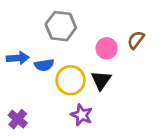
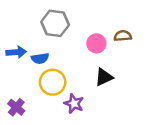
brown semicircle: (136, 40) -> (123, 36), turned 48
yellow circle: (71, 80) -> (53, 82), moved
black triangle: (101, 80) -> (104, 77), moved, turned 30

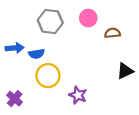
pink circle: (96, 43) -> (88, 18), moved
black triangle: (104, 77) -> (125, 71), moved
purple star: (74, 103) -> (78, 95), moved

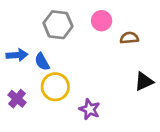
blue semicircle: (36, 54) -> (42, 62), turned 70
purple cross: (15, 99) -> (17, 99), moved

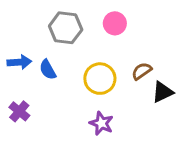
brown semicircle: (129, 38) -> (142, 71), moved, turned -30
yellow circle: (55, 87) -> (100, 79), moved

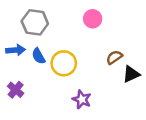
gray hexagon: (66, 28) -> (35, 22), moved
yellow circle: (100, 79) -> (64, 63), moved

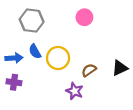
blue arrow: (16, 50) -> (14, 58), moved
brown semicircle: (114, 57) -> (89, 70), moved
purple cross: (16, 90) -> (14, 82), turned -32

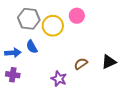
yellow circle: (58, 58) -> (53, 26), moved
purple star: (75, 91) -> (59, 79), moved

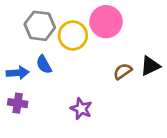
pink circle: (77, 16) -> (106, 22), size x1.5
black triangle: (109, 62) -> (150, 66), moved
brown semicircle: (81, 64) -> (123, 71), moved

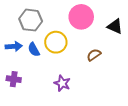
yellow circle: (73, 35) -> (56, 42), moved
black triangle: (150, 66) -> (115, 26), moved, turned 49
blue arrow: (18, 73) -> (14, 46), moved

